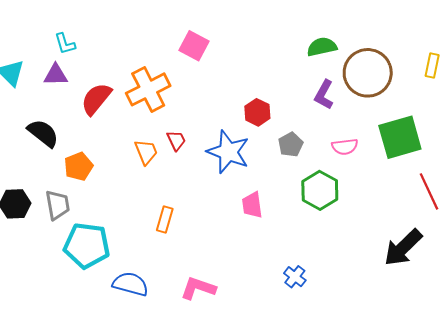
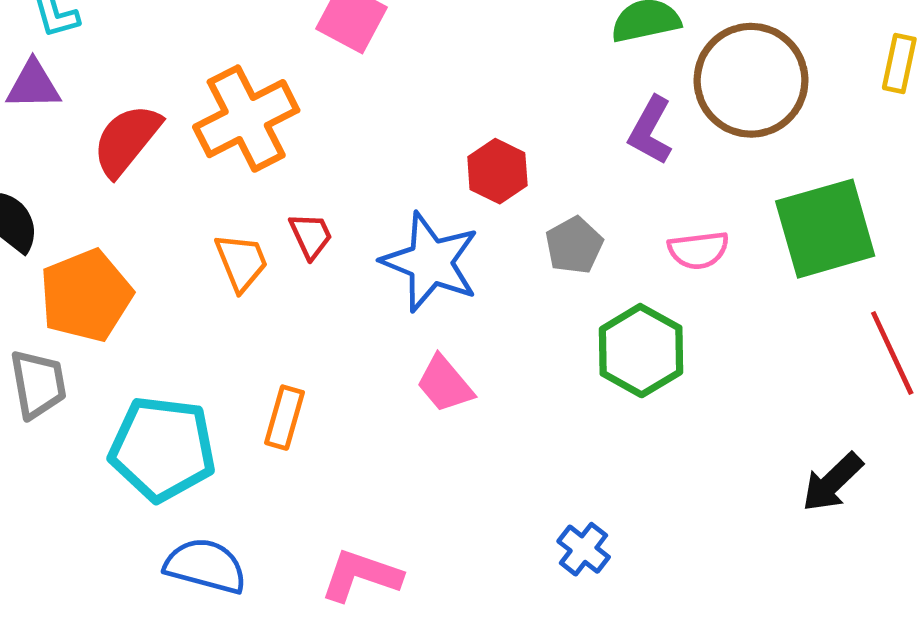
orange pentagon: (78, 166) -> (86, 296), size x1.4
pink trapezoid: (252, 205) -> (445, 384), moved, turned -32
cyan pentagon: (87, 246) -> (162, 449), moved
black arrow: (403, 248) -> (832, 482), size x0.7

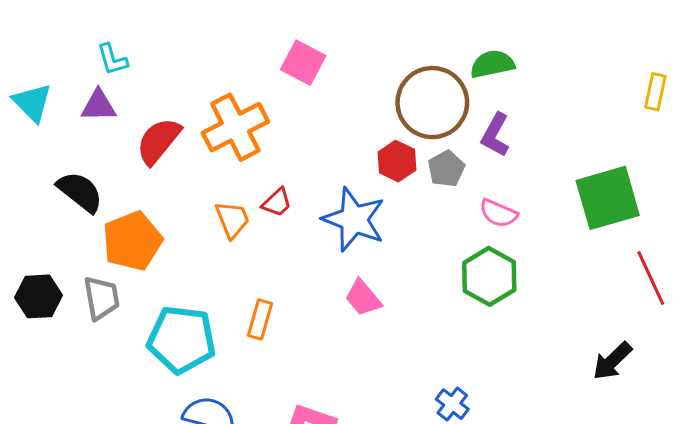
brown circle: (751, 80) -> (432, 103), moved
red trapezoid: (311, 236) -> (277, 203), turned 72
gray pentagon: (574, 245) -> (446, 169), moved
pink semicircle: (698, 250) -> (498, 213), moved, turned 30

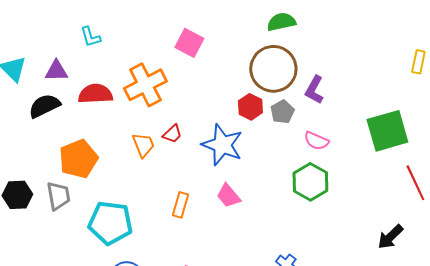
cyan L-shape: (112, 59) -> (90, 37), moved
green semicircle: (492, 64) -> (281, 22), moved
red semicircle: (158, 141) -> (95, 94), turned 48
black semicircle: (80, 192) -> (44, 106), moved, turned -64
orange rectangle: (260, 319) -> (180, 205), moved

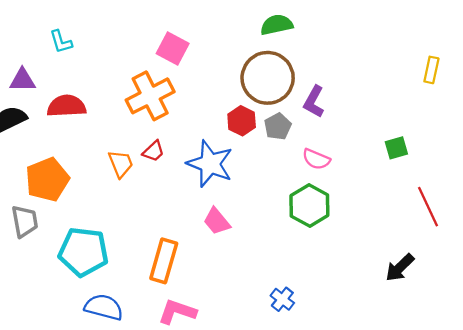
orange cross: (145, 85) -> (150, 96), moved
green square: (387, 131) -> (396, 148), size x0.5
orange rectangle: (180, 205) -> (164, 261), moved, size x1.5

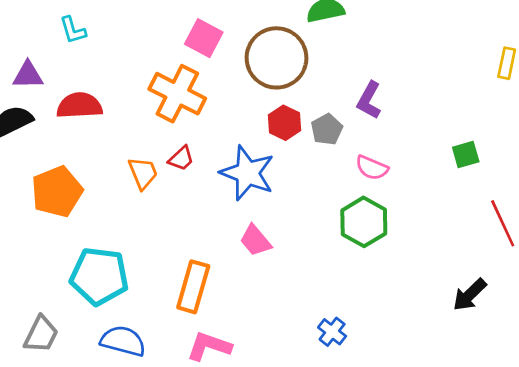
brown circle: (268, 78) -> (276, 58), moved
orange cross: (150, 96) -> (177, 94), turned -36
gray trapezoid: (25, 221) -> (41, 334), moved, turned 36

